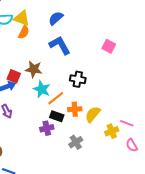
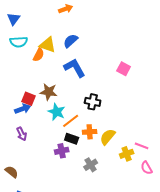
yellow triangle: (22, 18) -> (48, 45), moved

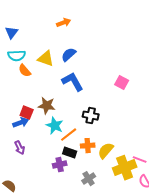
orange semicircle: (39, 55) -> (25, 71), moved, turned 112
yellow cross: (127, 154) -> (125, 168), size x1.6

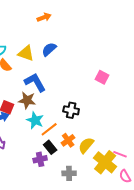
blue L-shape: (73, 82) -> (35, 82), moved
orange cross: (88, 146) -> (68, 140), turned -32
black rectangle: (70, 153) -> (50, 147), turned 32
yellow cross: (125, 168) -> (105, 162), turned -30
gray cross: (89, 179) -> (69, 173), turned 32

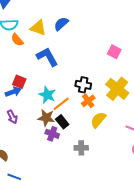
brown star: (27, 100) -> (46, 118), moved
orange cross: (68, 140) -> (88, 101), moved
purple cross: (40, 159) -> (52, 134), turned 32
yellow cross: (105, 162) -> (117, 89), moved

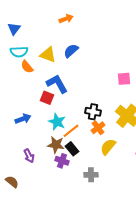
pink square: (114, 52) -> (124, 79), turned -32
red square: (19, 82) -> (47, 98), moved
purple arrow: (12, 117) -> (29, 156), moved

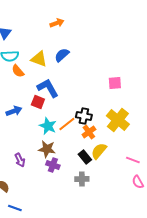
blue arrow: (23, 119) -> (14, 111), moved
orange line: (71, 131) -> (67, 124), moved
black rectangle: (72, 149) -> (85, 157), moved

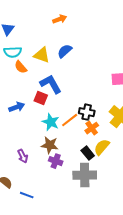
gray cross: (82, 179) -> (85, 175), size x1.6
blue line: (15, 208) -> (27, 195), moved

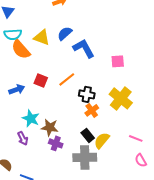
orange semicircle: (21, 67) -> (21, 49), size x1.5
blue L-shape: (51, 84) -> (84, 48), moved
orange line: (70, 120) -> (67, 79), moved
cyan star: (51, 122) -> (31, 118), moved
yellow semicircle: (102, 147) -> (102, 140), moved

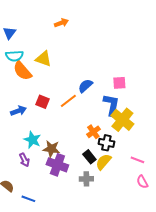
blue semicircle: (65, 33) -> (85, 86), moved
blue L-shape: (84, 48) -> (111, 105), moved, turned 40
black cross: (87, 94) -> (106, 143), moved
purple cross: (56, 143) -> (57, 165), size x1.5
gray cross: (85, 157) -> (86, 179), size x0.6

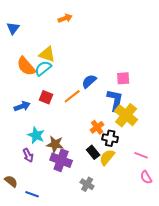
cyan semicircle: (14, 56) -> (43, 68), moved, turned 144
gray cross: (86, 179) -> (87, 184), moved, turned 32

